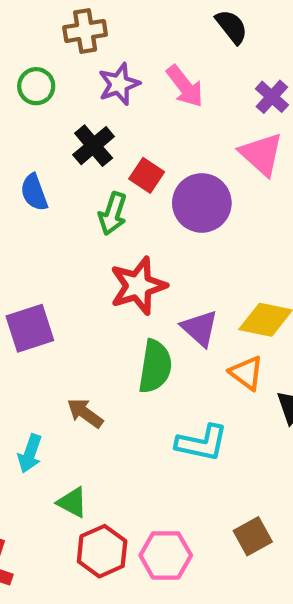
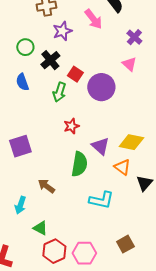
green circle: (36, 86) -> (25, 47), moved
pink arrow: (185, 86) -> (93, 19), moved
pink triangle: (261, 154) -> (129, 64), size x0.7
red star: (138, 286) -> (71, 126), size x0.6

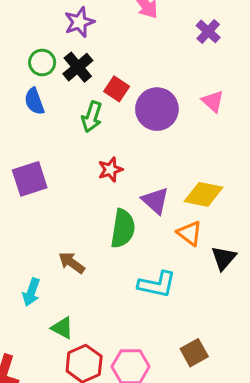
purple star: (62, 31) -> (79, 22), moved
green circle: (25, 47) -> (42, 62), moved
pink triangle: (129, 64) -> (213, 101), moved
purple square: (20, 146) -> (30, 179), moved

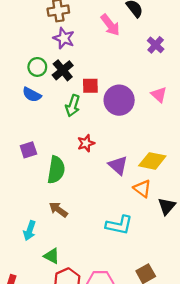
purple star: (79, 22) -> (64, 38), turned -30
red square: (117, 89) -> (90, 86), turned -35
blue semicircle: (34, 101) -> (32, 95), turned -42
purple square: (30, 179) -> (28, 150), size x0.7
green semicircle: (123, 229) -> (56, 170), moved

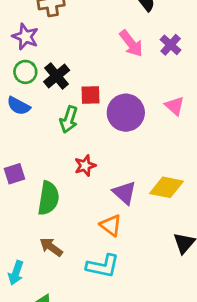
pink arrow: (110, 25) -> (131, 43), moved
purple star: (64, 38) -> (25, 37), moved
orange triangle: (142, 189) -> (111, 225), moved
cyan L-shape: (119, 225) -> (103, 266), moved

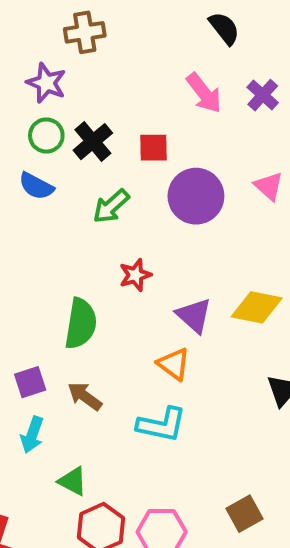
red square: (90, 95) -> (153, 148), moved
green arrow: (69, 119) -> (111, 206), turned 30
purple square: (14, 174) -> (30, 382), moved

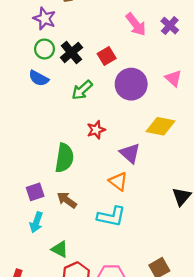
red square: (153, 148) -> (107, 56), turned -30
yellow diamond: (257, 307) -> (160, 126), moved

